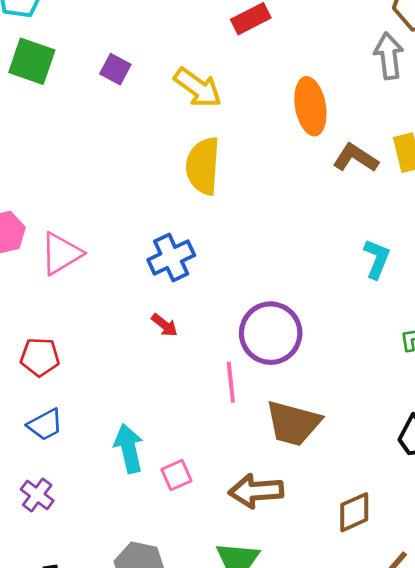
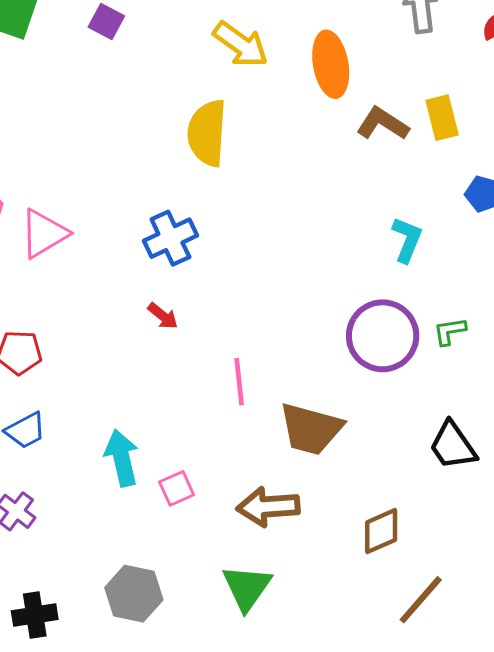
yellow arrow: (198, 88) -> (241, 44), moved
purple circle: (271, 333) -> (383, 336), moved

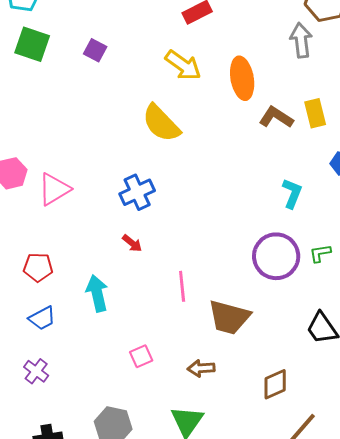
yellow semicircle: (207, 133) -> (161, 123), turned -48
cyan arrow: (122, 458) -> (97, 293), moved
brown arrow: (268, 507) -> (201, 368), size x0.7

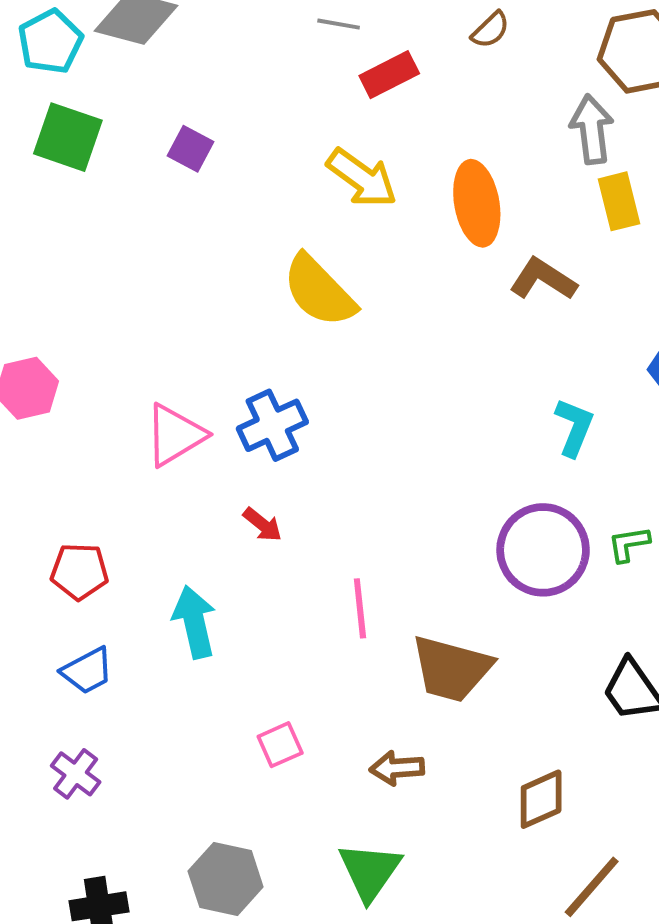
yellow rectangle: (315, 113) -> (619, 201), moved
pink triangle: (54, 189) -> (175, 435), moved

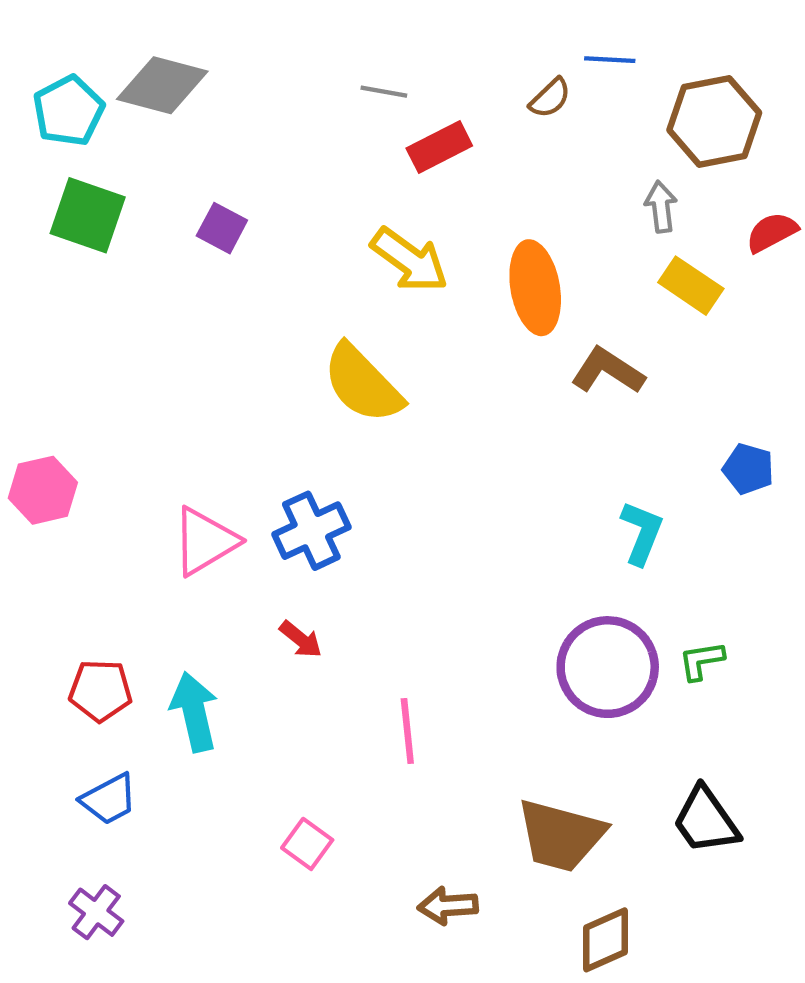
gray arrow: (592, 129) -> (661, 207), size x0.7
yellow rectangle: (619, 201) -> (691, 286), turned -42
cyan arrow: (194, 622) -> (194, 712), moved
brown trapezoid: (451, 669) -> (561, 835), moved
pink square: (280, 745) -> (307, 844), moved, turned -30

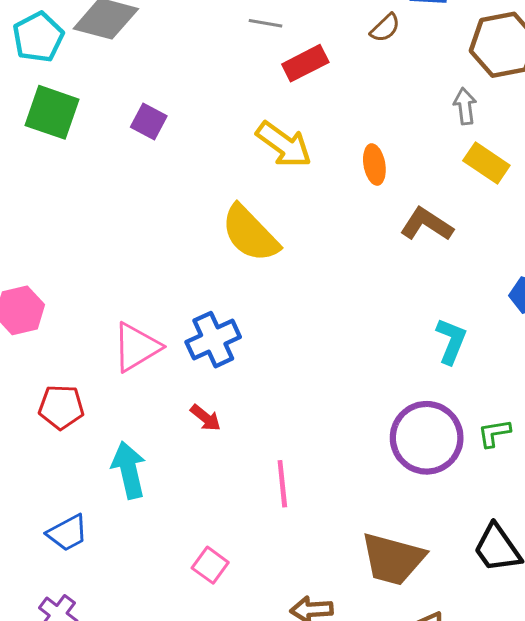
orange ellipse: (535, 288) -> (374, 165), size x0.6
red pentagon: (100, 691) -> (61, 407), moved

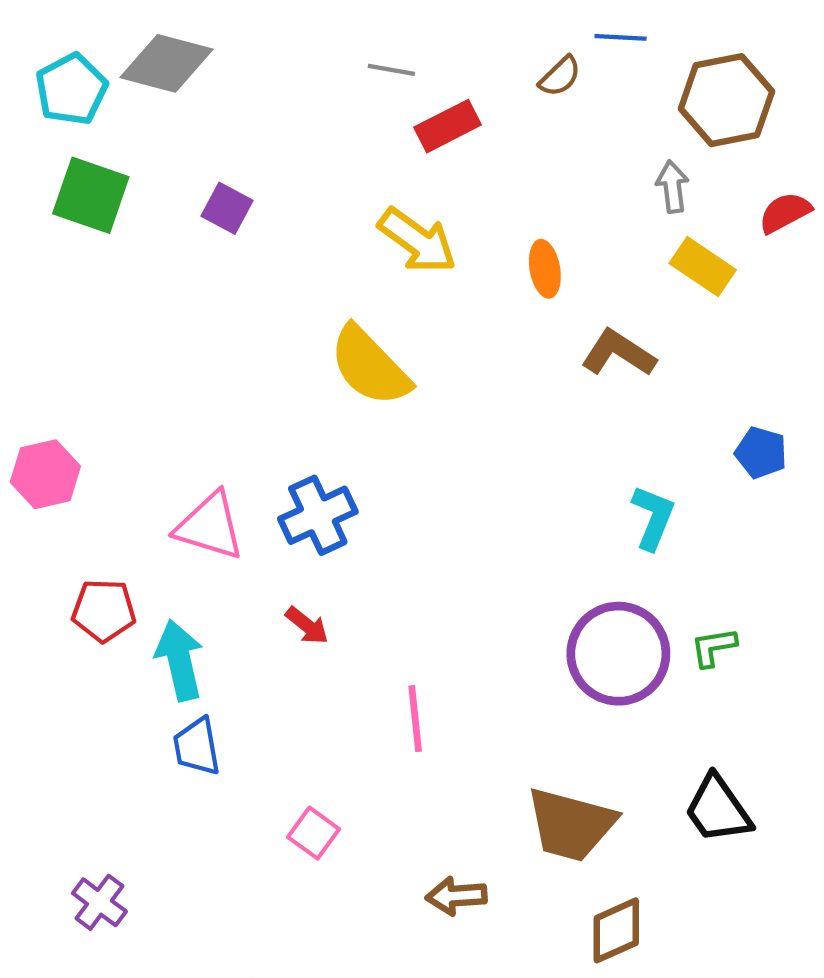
pink triangle: (136, 347) -> (210, 526), turned 48
cyan arrow: (129, 470) -> (179, 660), moved
blue trapezoid: (67, 533) -> (197, 747), moved, turned 108

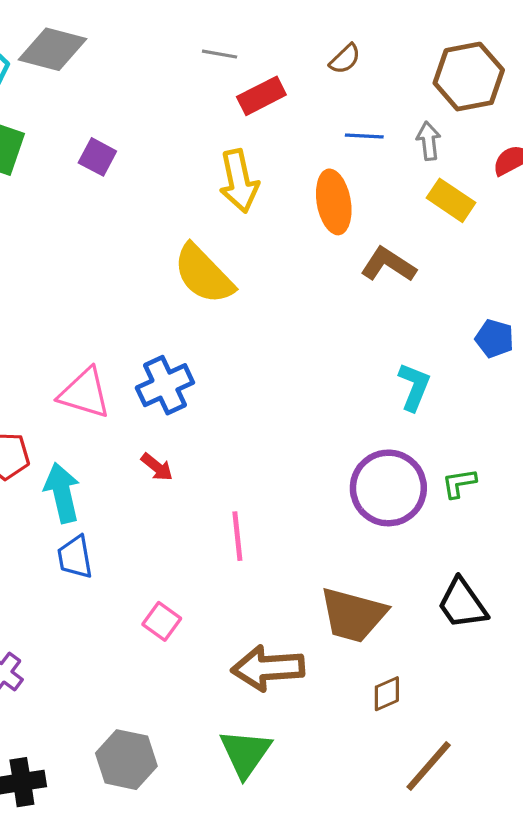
blue line: (621, 37) -> (364, 136), moved
yellow arrow: (417, 241) -> (239, 181), turned 42
orange ellipse: (545, 269) -> (334, 202), size x1.5
brown arrow: (456, 896) -> (268, 668), size x1.6
brown diamond: (616, 930) -> (387, 694), size x0.7

